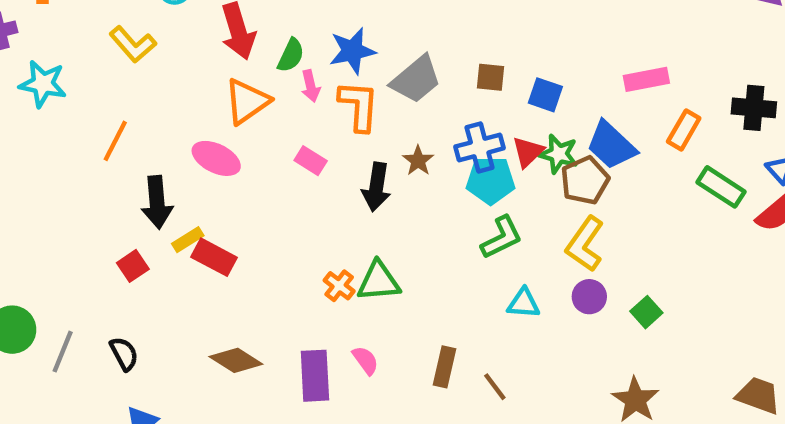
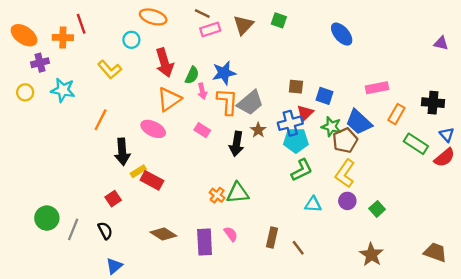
gray trapezoid: (416, 79) -> (250, 103), moved
red triangle: (528, 152) -> (305, 113), moved
red square: (133, 266) -> (113, 199), moved

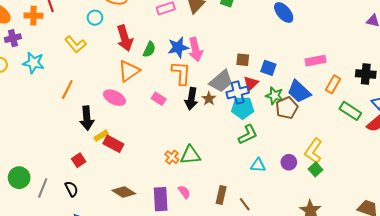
pink arrow: (202, 91) -> (195, 49), moved, size x1.6
gray trapezoid: (250, 103) -> (221, 81), moved
black arrow: (237, 144) -> (191, 99), moved
yellow L-shape: (345, 173) -> (313, 151), moved

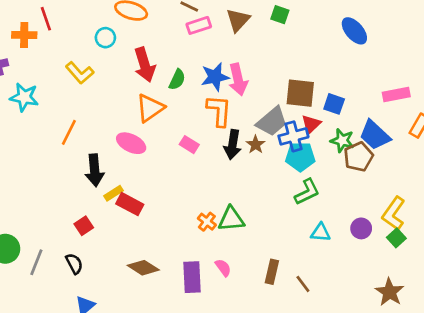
brown square: (243, 60) -> (300, 93), size x1.6

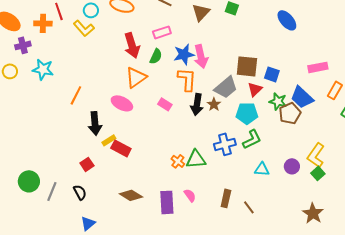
pink rectangle: (199, 25) -> (162, 32), moved
cyan circle: (105, 38) -> (91, 10), moved
yellow L-shape: (80, 73) -> (84, 28), moved
blue cross: (293, 136) -> (225, 144), moved

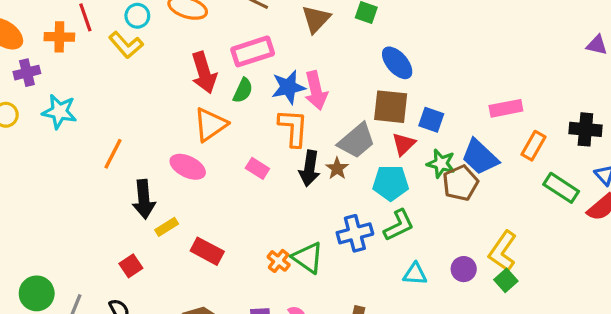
blue ellipse: (287, 20) -> (397, 63), moved
pink rectangle: (162, 32) -> (253, 51), size x1.4
red rectangle: (121, 148) -> (207, 251), moved
green triangle: (196, 159) -> (308, 258), turned 40

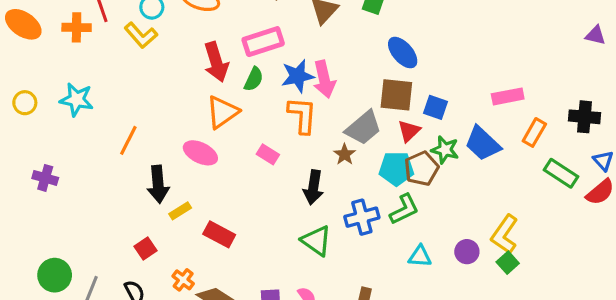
purple cross: (27, 73) -> (45, 178), moved, turned 30
black arrow: (309, 168) -> (313, 187), moved
brown pentagon: (460, 183) -> (421, 169), moved
orange cross: (279, 261) -> (183, 280), moved

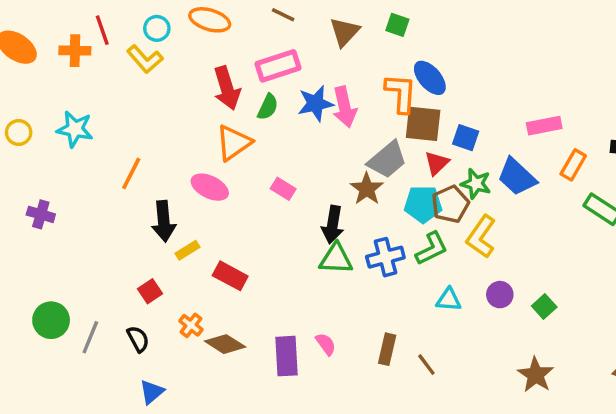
orange L-shape: (302, 115) -> (401, 93), moved
brown star: (345, 154) -> (367, 189), size x1.4
yellow L-shape: (505, 234) -> (481, 237), moved
green triangle: (316, 241) -> (336, 259), moved, turned -32

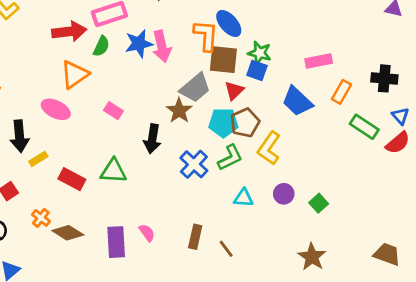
red arrow: (227, 88) -> (69, 32), turned -80
green star: (476, 184) -> (260, 53), moved
blue cross: (385, 257) -> (194, 164), turned -32
green triangle: (336, 259) -> (113, 171), moved

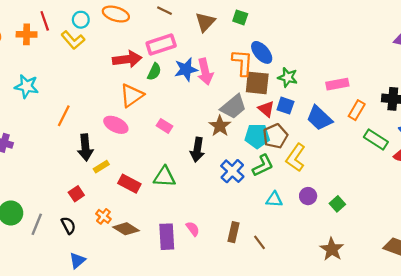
blue square: (257, 70) -> (285, 106), moved
red triangle: (234, 91) -> (266, 109), turned -36

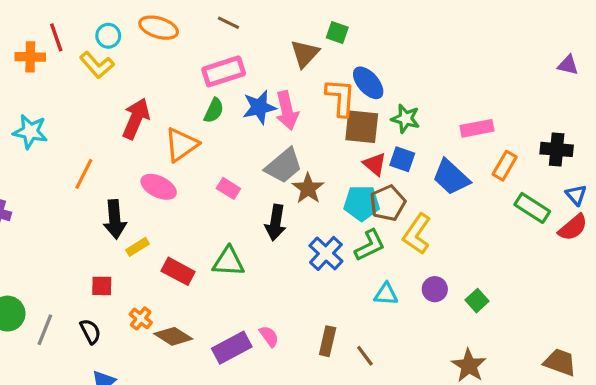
brown triangle: (205, 22) -> (305, 54), moved
red arrow: (127, 59) -> (136, 119), moved, turned -60
gray trapezoid: (233, 107) -> (284, 166), moved
red square: (76, 194) -> (102, 286), turned 35
purple rectangle: (167, 237) -> (232, 348), turned 65

